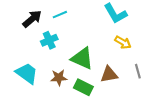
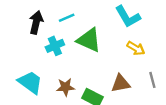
black arrow: (32, 19) -> (36, 22), turned -36
green triangle: (82, 58) -> (89, 40), moved

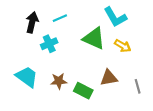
green triangle: (89, 40) -> (94, 38), moved
gray line: (152, 80) -> (138, 86), moved

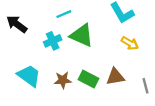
black arrow: (32, 22) -> (17, 24), moved, turned -66
green triangle: (94, 38) -> (82, 35), moved
green rectangle: (83, 91) -> (88, 79), moved

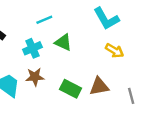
green triangle: (82, 35) -> (63, 42), size x0.7
brown star: (63, 80) -> (35, 77), moved

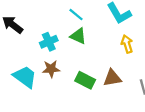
cyan line: (44, 20) -> (76, 15), moved, turned 63
yellow arrow: (115, 51) -> (127, 44), turned -138

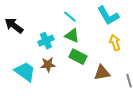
green rectangle: (85, 80) -> (78, 57), moved

